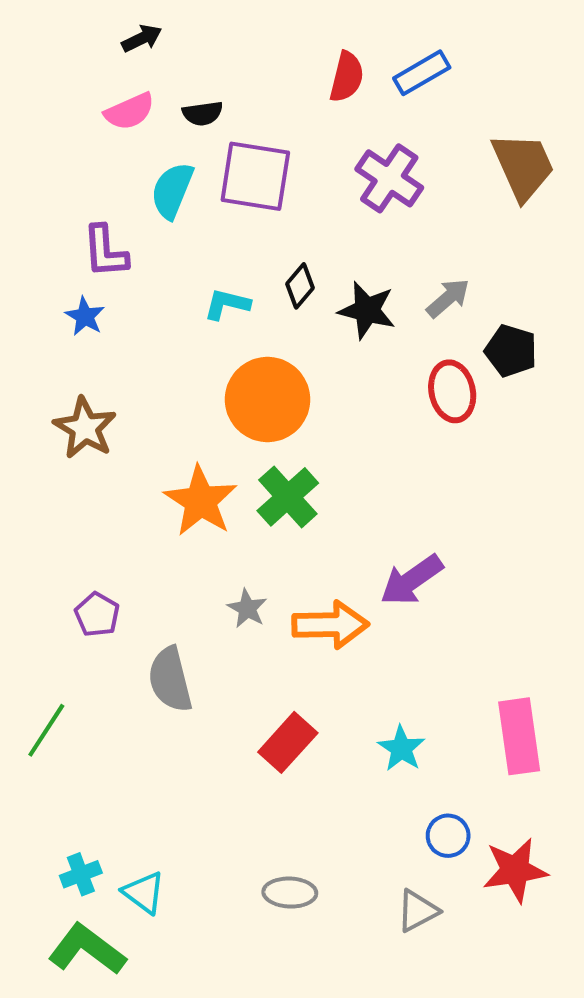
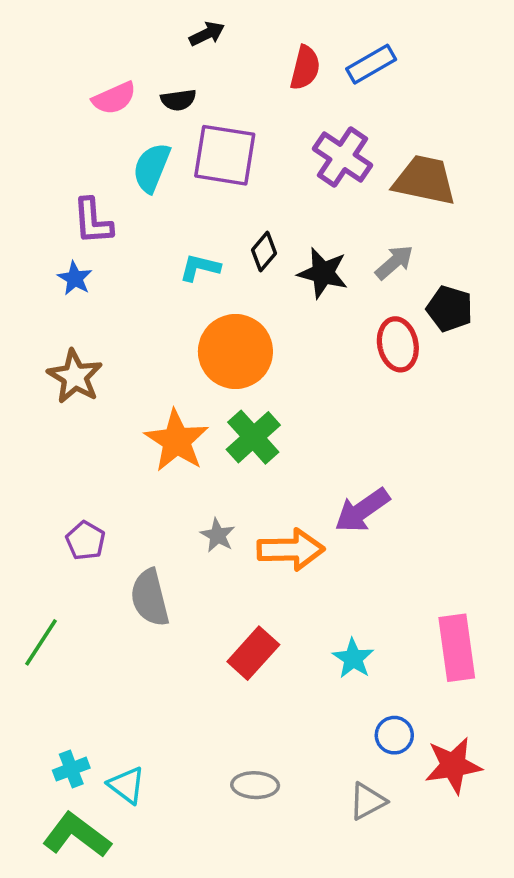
black arrow: (142, 38) -> (207, 34), moved
brown trapezoid: (523, 166) -> (425, 180), moved, turned -54

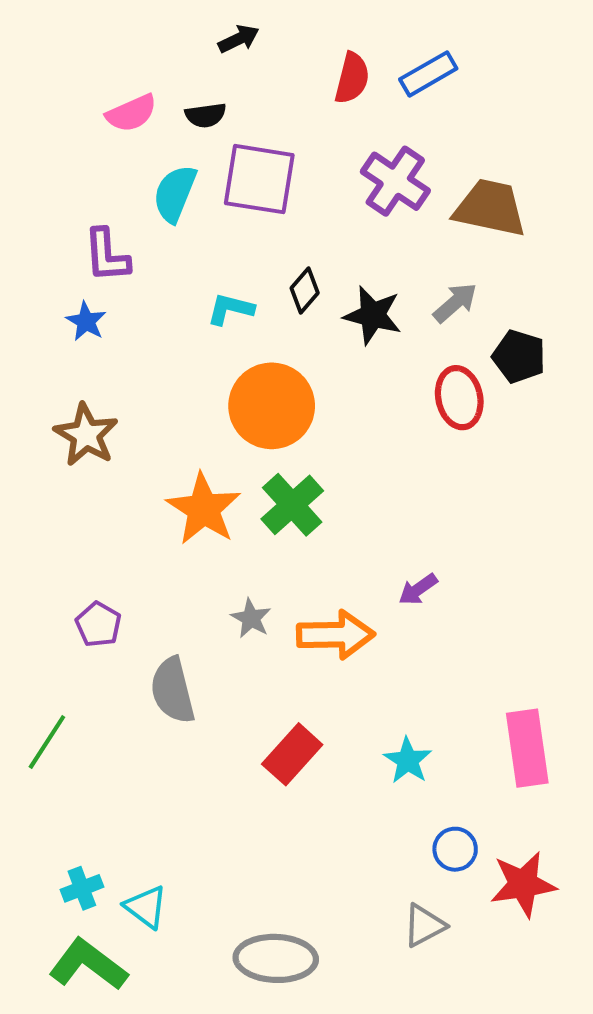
purple arrow: (362, 510) -> (418, 589), size x0.6
gray ellipse: (255, 785) -> (276, 958), moved, size x1.5

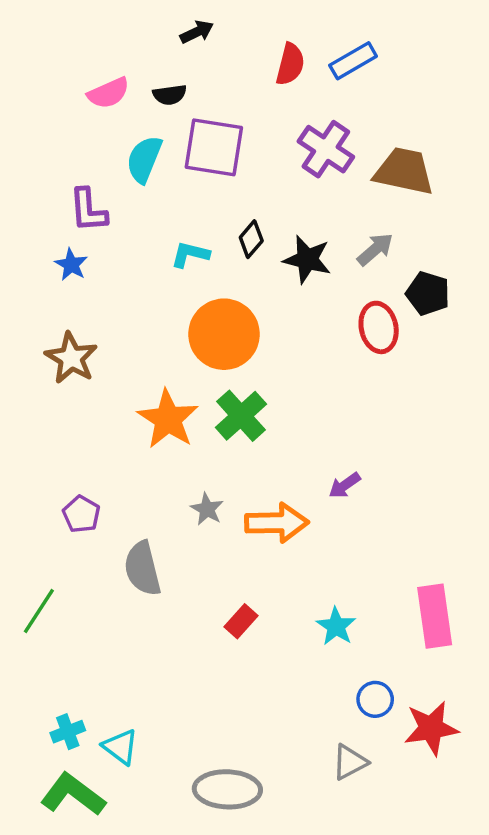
red rectangle: (292, 754) -> (241, 621), size x0.7

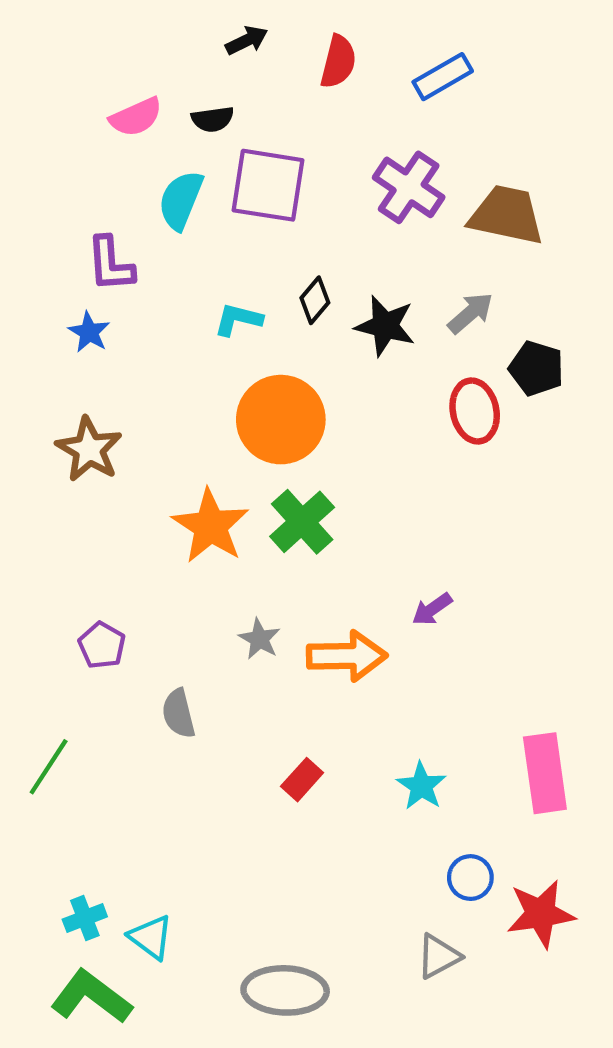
red semicircle: (290, 64) -> (338, 62), moved
gray semicircle: (142, 569) -> (179, 714), size x0.7

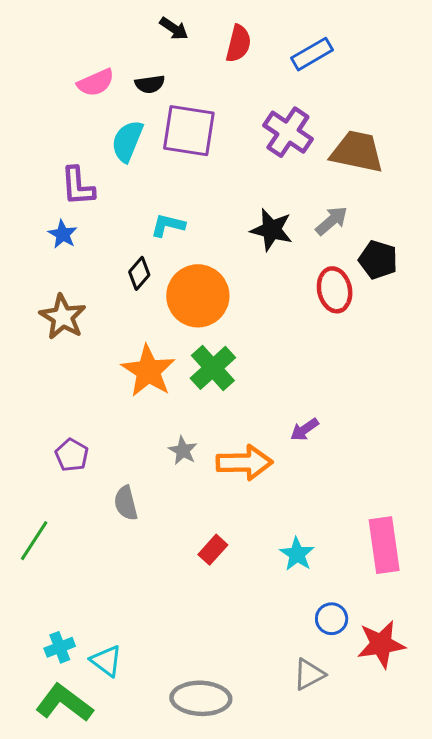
black arrow: (247, 40) -> (174, 29), turned 60
black diamond: (315, 300) -> (139, 273), moved

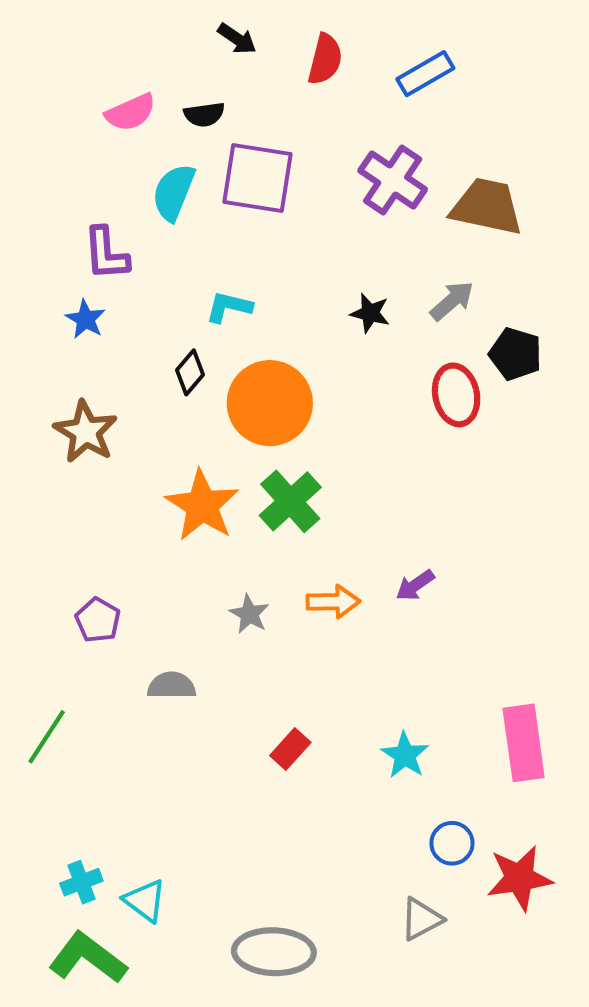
black star: (271, 230) -> (370, 313), size x0.7
orange arrow: (244, 463) -> (333, 602), moved, size x0.7
gray semicircle: (126, 503) -> (172, 686), turned 104

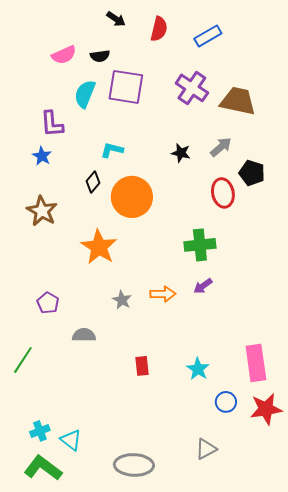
green cross: (290, 501) -> (200, 245), moved, turned 36
red rectangle: (290, 749) -> (142, 366), turned -48
blue circle: (452, 843) -> (226, 402), moved
red star: (520, 878) -> (266, 409), moved

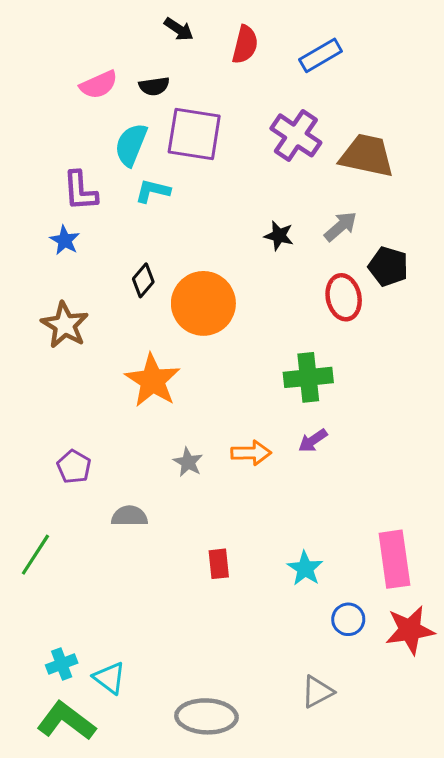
cyan L-shape: (112, 150) -> (153, 191), moved

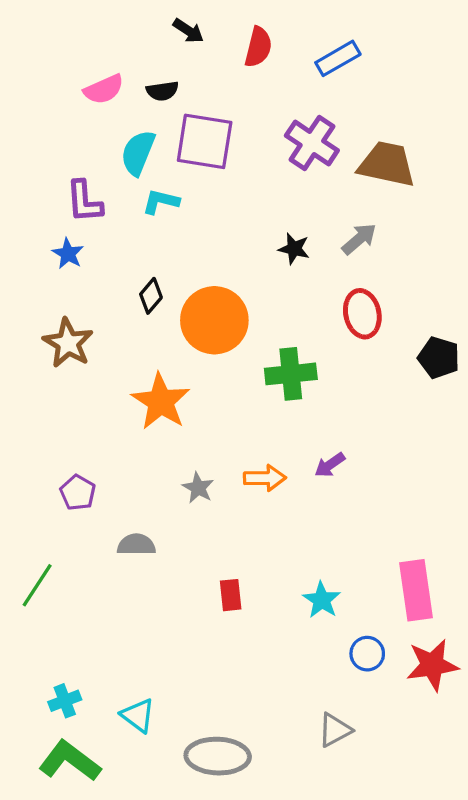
black pentagon: (388, 266) -> (439, 358), moved
green cross: (308, 377) -> (291, 374), moved
cyan triangle: (109, 678) -> (138, 715), moved

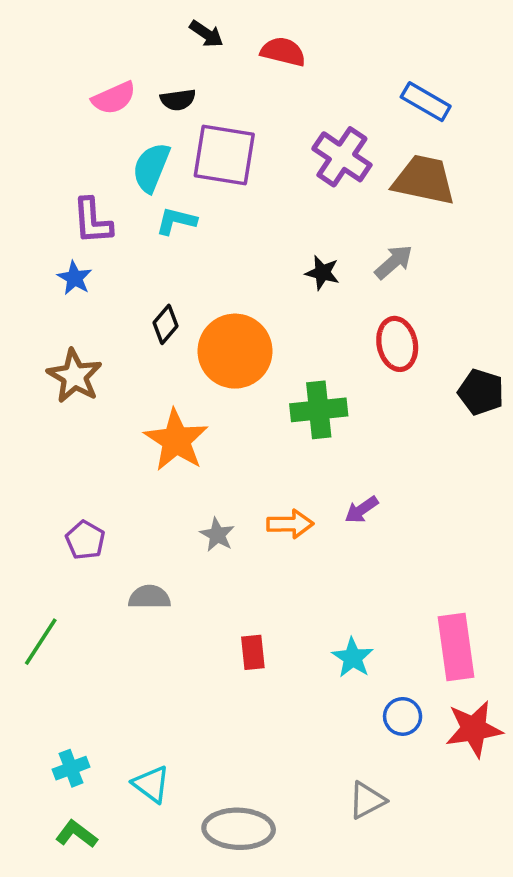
red semicircle: (258, 47) -> (283, 52), turned -90
blue rectangle: (338, 58) -> (426, 102), moved, turned 60
green L-shape: (70, 761) -> (76, 834), size x0.6

